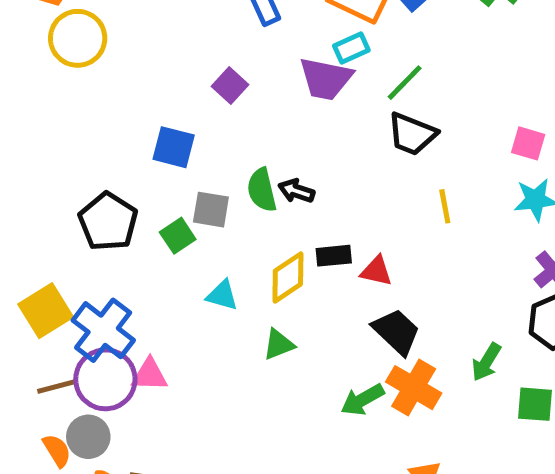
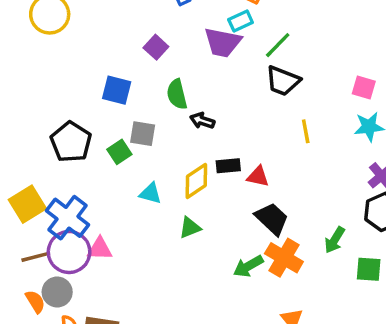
green semicircle: (262, 190) -> (177, 94), moved

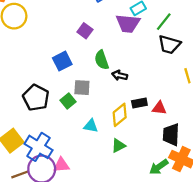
blue square: (117, 90) -> (62, 61), turned -36
black trapezoid: (272, 219) -> (171, 135), turned -125

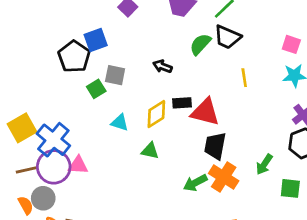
green semicircle: (102, 60) -> (200, 44), moved, turned 54
black pentagon: (36, 98) -> (74, 57), moved
red triangle: (159, 108) -> (205, 112), size x1.6
green triangle: (118, 146) -> (150, 151), turned 32

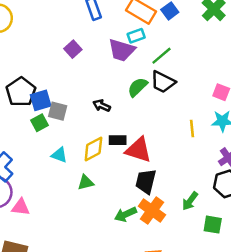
blue square: (96, 40) -> (41, 100), moved
yellow line: (244, 78) -> (192, 128), moved
green triangle: (150, 151) -> (86, 182), turned -30
pink triangle: (78, 165) -> (21, 207), moved

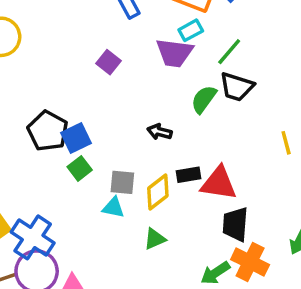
gray square: (58, 111) -> (122, 182), moved

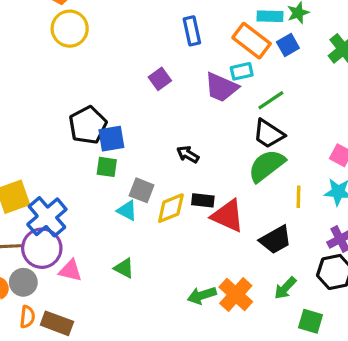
green semicircle: (204, 99) -> (267, 166), moved, size x1.4
green square: (80, 168) -> (107, 167), turned 30
black trapezoid: (235, 224) -> (275, 240), moved, turned -140
green triangle: (155, 239) -> (124, 268), moved, turned 35

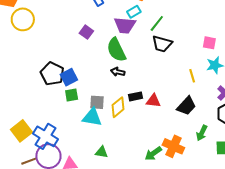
green semicircle: (267, 166) -> (116, 50), moved, turned -60
cyan triangle: (127, 211) -> (92, 117), size x1.5
red triangle: (228, 216) -> (153, 101), size x0.7

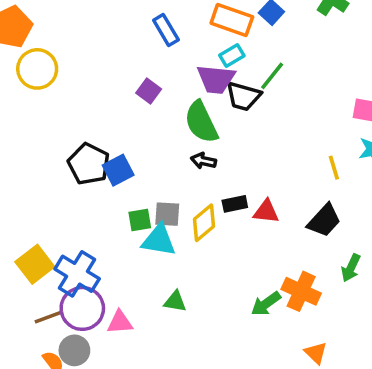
black trapezoid: (162, 44) -> (243, 96), moved
green square: (72, 95) -> (140, 220), moved

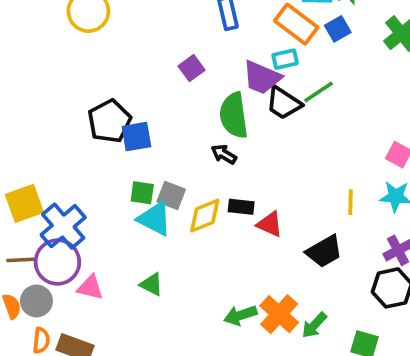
green arrow: (351, 268) -> (314, 325), moved

